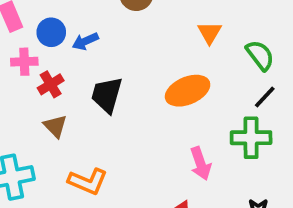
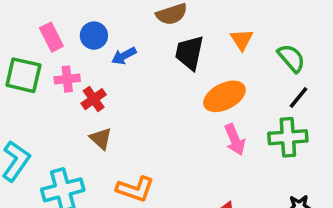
blue circle: (51, 32) -> (94, 36), moved
black trapezoid: (107, 95) -> (189, 53), moved
pink arrow: (200, 163) -> (235, 140), moved

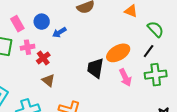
orange triangle: (242, 40) -> (131, 11), moved, turned -32
black trapezoid: (189, 53) -> (95, 68), moved
black line: (298, 98) -> (149, 51), moved

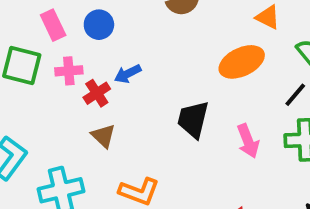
blue arrow: (59, 32) -> (128, 74), moved
orange ellipse: (118, 53) -> (242, 62), moved

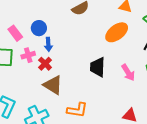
blue arrow: (128, 74) -> (48, 44), moved, turned -56
brown triangle: (103, 136) -> (53, 85), size x1.5

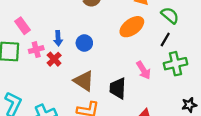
blue circle: (39, 28) -> (84, 43), moved
black trapezoid: (98, 67) -> (118, 88), moved
brown triangle: (53, 85) -> (84, 81), moved

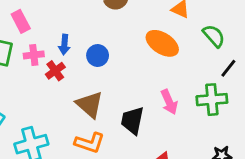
orange ellipse: (132, 27) -> (162, 43), turned 60
black line: (165, 39) -> (228, 68), moved

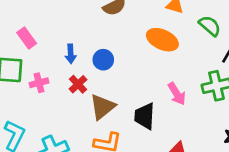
pink cross: (34, 55) -> (39, 83), moved
red cross: (55, 71) -> (78, 84), moved
brown triangle: (90, 105) -> (102, 107), turned 48

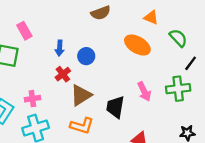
pink cross: (39, 83) -> (32, 99), moved

